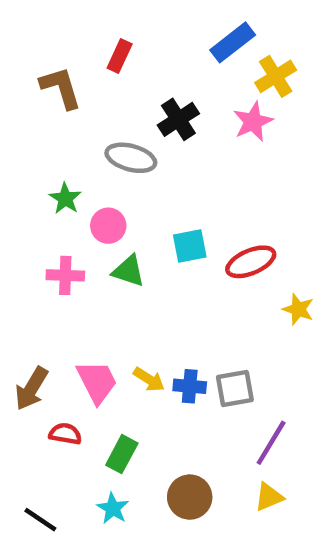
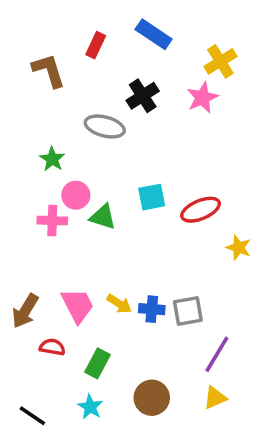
blue rectangle: (233, 42) -> (154, 34), moved, turned 72
pink circle: (108, 226) -> (76, 195), moved

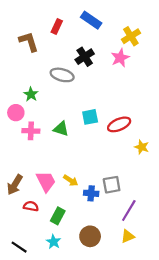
pink circle: (76, 195) -> (16, 113), moved
blue cross: (152, 309) -> (91, 193), moved

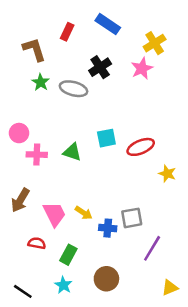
green star: (31, 94) -> (41, 82), moved
brown arrow: (15, 185) -> (20, 200), moved
yellow triangle: (128, 236) -> (170, 288), moved

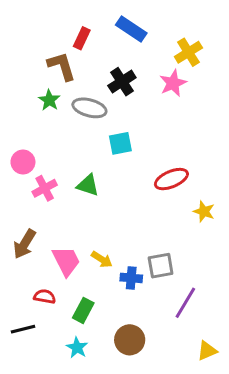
brown L-shape: (34, 49) -> (62, 66), moved
cyan square: (106, 138) -> (120, 143), moved
pink cross: (37, 155) -> (45, 188), turned -30
black line: (23, 291) -> (23, 329), moved, turned -48

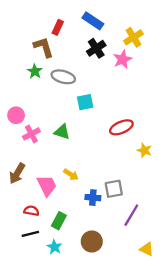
black cross: (122, 82) -> (96, 48), moved
yellow arrow: (102, 259) -> (71, 175), moved
black line: (23, 329) -> (30, 234), moved
yellow triangle: (207, 351) -> (147, 249), turned 48

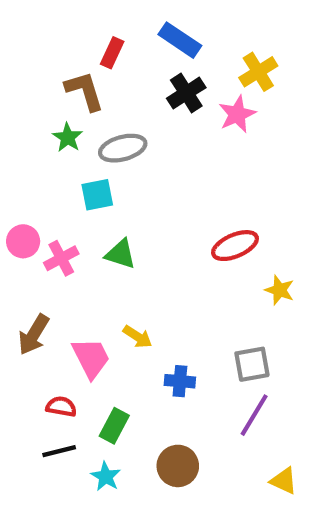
gray ellipse: (63, 77) -> (123, 148), turned -30
cyan square: (85, 102) -> (97, 195), moved
pink circle: (16, 115) -> (23, 241), moved
gray square: (114, 189) -> (252, 364), moved

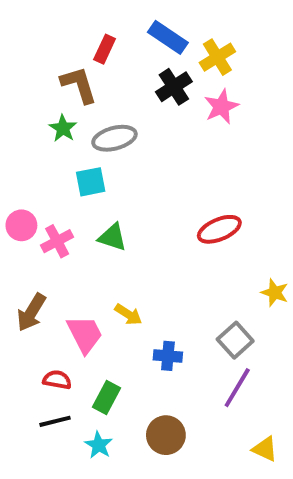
yellow cross: (258, 72) -> (217, 57), moved
yellow star: (279, 290) -> (275, 293), moved
gray square: (252, 364) -> (235, 340), turned -32

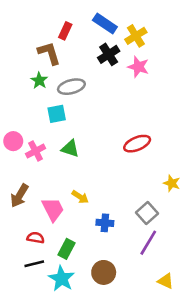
pink star: (221, 107) -> (138, 67), turned -30
cyan star: (99, 445) -> (62, 279), size x1.5

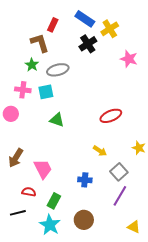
pink star: (138, 67) -> (129, 59), moved
pink cross: (36, 151) -> (23, 90), moved, turned 35
yellow arrow: (80, 197) -> (100, 151), moved
black line: (34, 264) -> (18, 213), moved

